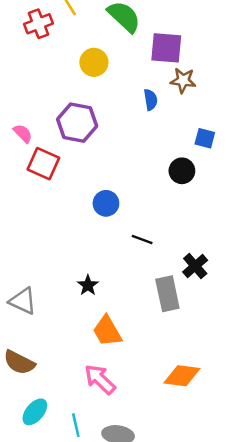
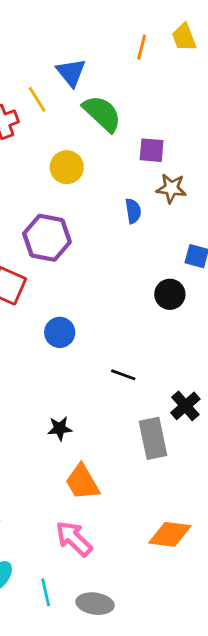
purple square: (166, 48) -> (152, 150), size x0.7
blue circle: (106, 203) -> (60, 332), moved
black star: (88, 285) -> (60, 428), turned 30

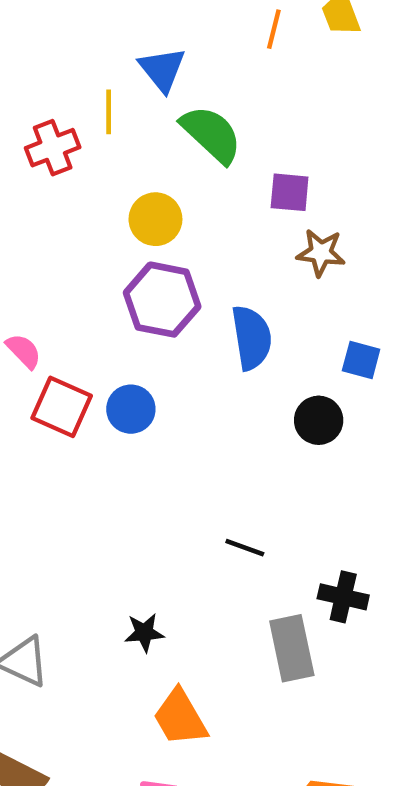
yellow line: (37, 99) -> (109, 112), turned 32
blue semicircle: (133, 211) -> (252, 338), moved, size x1.6
purple hexagon: (47, 238) -> (162, 300), moved
blue circle: (60, 332) -> (131, 409), moved
black cross: (185, 406) -> (343, 597), turned -36

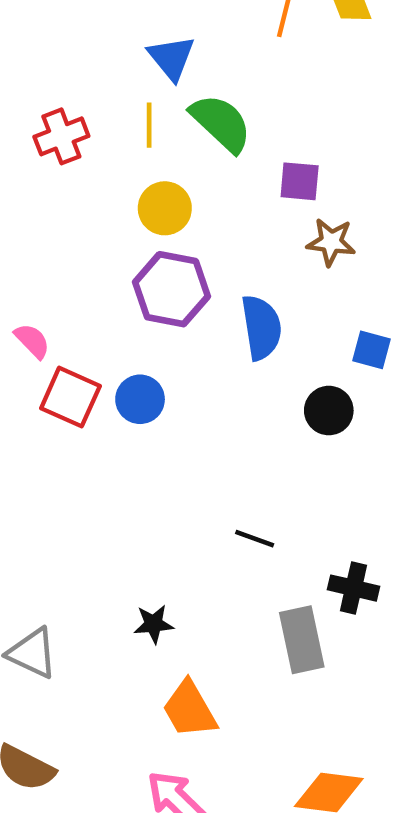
yellow line: (109, 112) -> (149, 125), moved

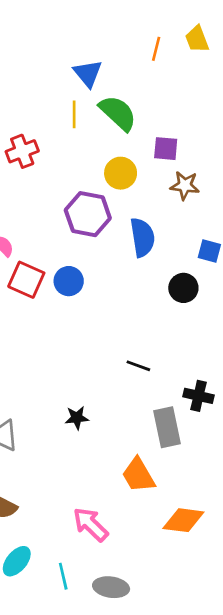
red cross: (61, 136) -> (22, 151), moved
yellow circle: (165, 208) -> (121, 173), moved
orange trapezoid: (189, 709) -> (138, 475), moved

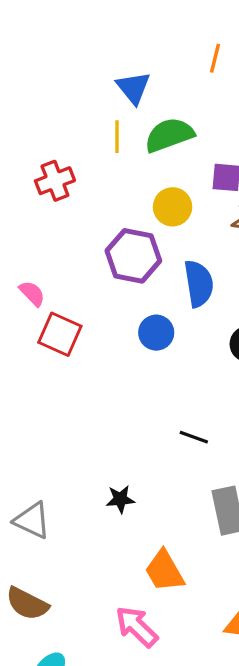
green semicircle: (118, 113) -> (169, 135), turned -63
blue circle: (69, 281) -> (156, 333), moved
orange trapezoid: (138, 475) -> (164, 571), moved

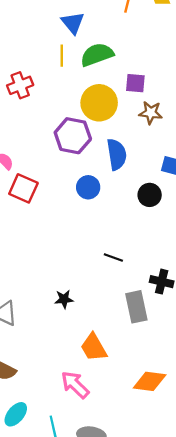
yellow circle: (173, 207) -> (99, 103), size x1.4

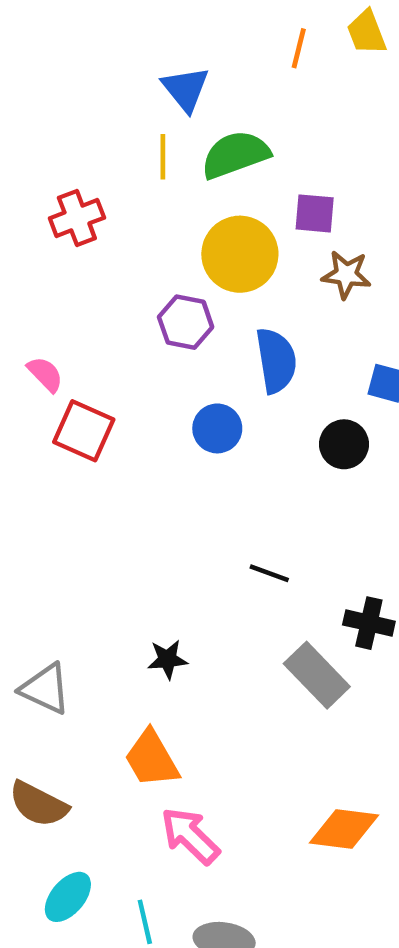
purple hexagon: (73, 136) -> (186, 322), size x0.7
gray rectangle: (136, 307) -> (317, 675), turned -32
orange trapezoid: (94, 347) -> (152, 759), moved

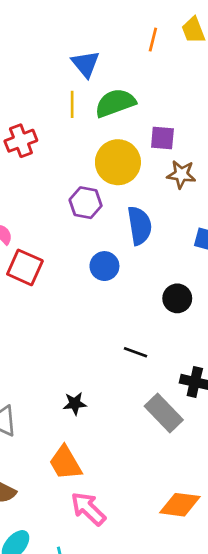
black circle: (344, 444) -> (177, 298), moved

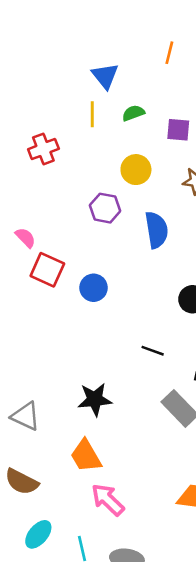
green semicircle: (115, 103) -> (133, 113), size x0.6
purple square: (162, 138) -> (178, 130), moved
yellow circle: (118, 162) -> (136, 170), size x0.7
blue circle: (104, 266) -> (94, 288), moved
black star: (75, 404) -> (95, 399), size x1.5

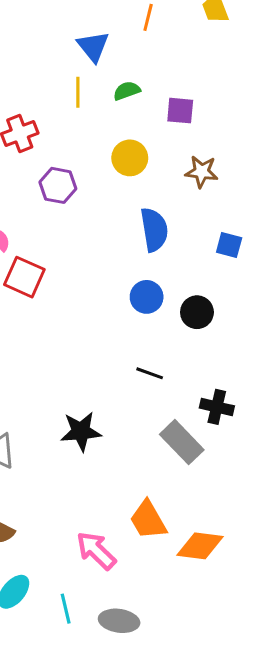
orange line: (169, 53) -> (148, 17), moved
purple hexagon: (105, 208) -> (58, 185), moved
blue circle: (94, 288) -> (147, 297), moved
orange trapezoid: (86, 456) -> (148, 520), moved

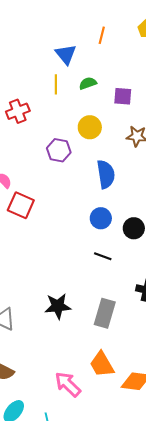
purple hexagon: (58, 185) -> (59, 150), moved
black line: (150, 373) -> (103, 256), moved
gray rectangle: (182, 442) -> (105, 313), moved, turned 60

